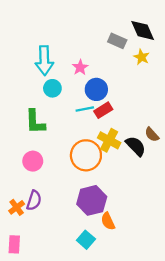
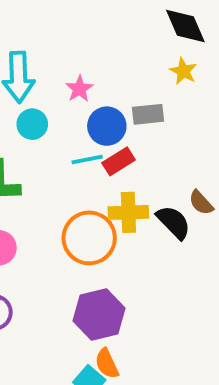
gray rectangle: (117, 41) -> (148, 114), moved, turned -30
yellow cross: (109, 140) -> (128, 212), turned -30
orange semicircle: (108, 221) -> (107, 364), moved

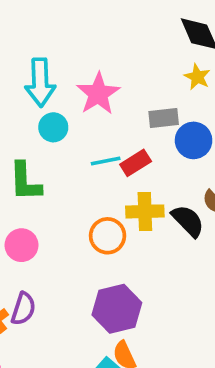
pink star: (79, 89) -> (98, 94), size x1.6
blue circle: (107, 126) -> (194, 140), moved
orange circle: (89, 238) -> (108, 236), size x0.7

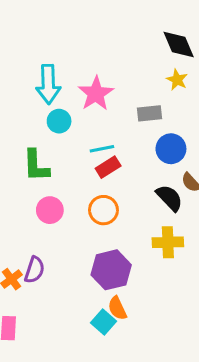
blue circle: (194, 140) -> (171, 149), moved
red rectangle: (136, 163) -> (108, 167), moved
yellow cross: (145, 211) -> (168, 242), moved
pink circle: (21, 245) -> (50, 210), moved

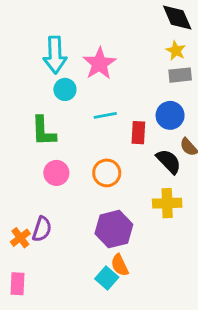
gray rectangle: (149, 113) -> (180, 75), moved
red rectangle: (108, 167) -> (138, 133), moved, turned -55

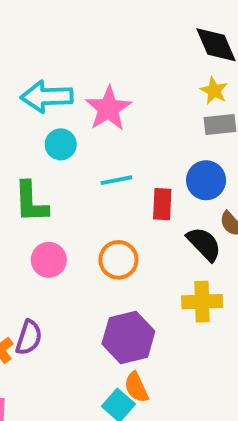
cyan arrow: (55, 55) -> (47, 97), turned 90

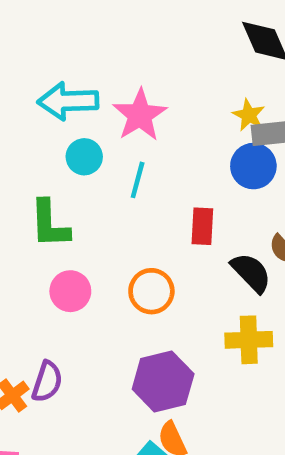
yellow star: (214, 91) -> (249, 115), moved
cyan line: (116, 180) -> (138, 180), moved, turned -64
blue circle: (206, 180) -> (253, 166), moved

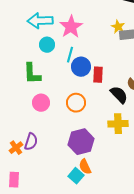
blue circle: (253, 166) -> (81, 67), moved

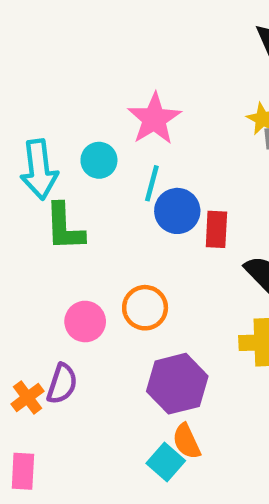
cyan arrow: (40, 21) -> (39, 169), moved, turned -95
pink circle: (41, 103) -> (85, 322), moved
orange circle: (76, 103) -> (145, 308), moved

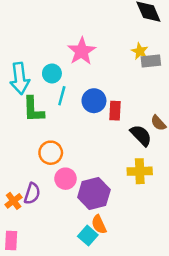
cyan line: (152, 183) -> (62, 96), moved
orange circle: (145, 308) -> (51, 153), moved
pink circle: (85, 322) -> (66, 179), moved

